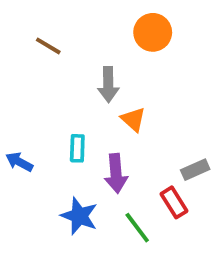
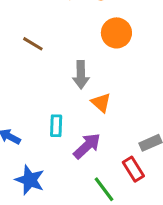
purple arrow: (116, 173) -> (87, 146), turned -128
blue star: (79, 216) -> (30, 180), moved

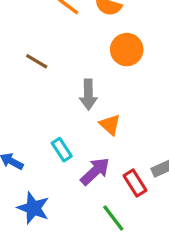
cyan rectangle: (56, 126) -> (62, 150), turned -35
red rectangle: (133, 169) -> (135, 183), moved

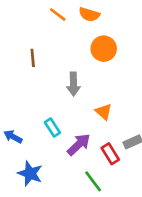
brown line: (37, 61) -> (33, 58), turned 54
orange triangle: (110, 125) -> (104, 112), moved

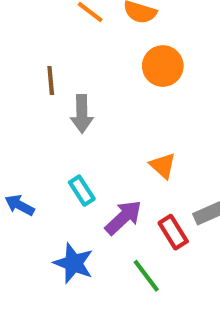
gray arrow: (73, 84) -> (82, 114), moved
blue star: (30, 173) -> (74, 263), moved

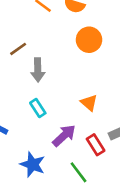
brown line: (51, 81) -> (18, 49), turned 60
cyan rectangle: (82, 191) -> (38, 108), moved

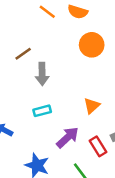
orange triangle: (89, 103) -> (92, 106), turned 36
cyan rectangle: (38, 108) -> (42, 111), turned -72

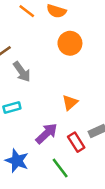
gray arrow: (42, 74) -> (22, 72), turned -35
cyan rectangle: (42, 111) -> (12, 108), moved

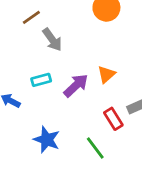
purple arrow: (47, 133) -> (76, 85), moved

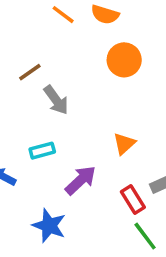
purple arrow: (76, 85) -> (81, 180), moved
green line: (95, 148) -> (145, 236), moved

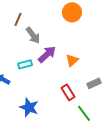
brown line: (30, 72) -> (18, 19), turned -32
purple arrow: (81, 180) -> (47, 54), moved
red rectangle: (133, 199) -> (68, 92), moved

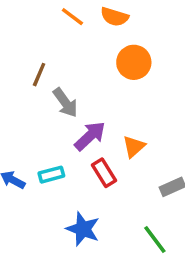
cyan rectangle: (25, 64) -> (51, 175), moved
red rectangle: (68, 92) -> (104, 173), moved
blue star: (29, 107) -> (83, 229), moved

